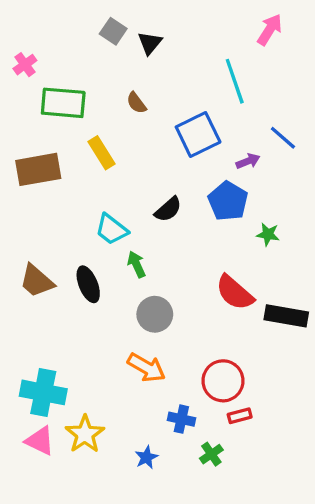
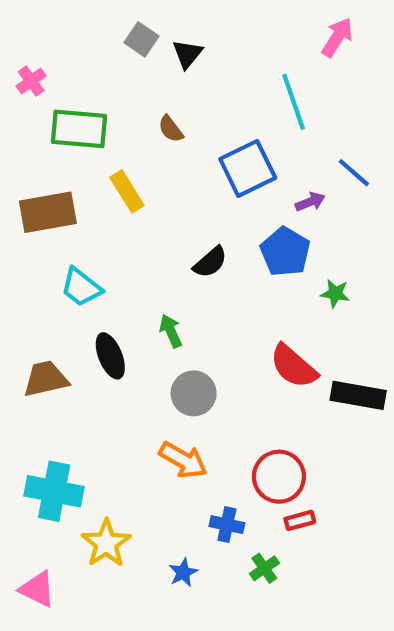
cyan trapezoid: (111, 229) -> (81, 287), moved
brown trapezoid: (37, 281) -> (46, 379), moved, turned 126
pink triangle: (40, 441) -> (37, 589), moved

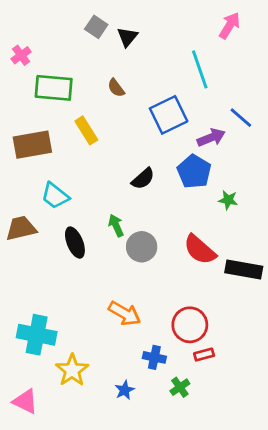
purple arrow: (310, 202) -> (211, 138), size x1.4
brown trapezoid: (46, 379) -> (21, 228), moved
gray circle: (194, 393) -> (142, 247), moved

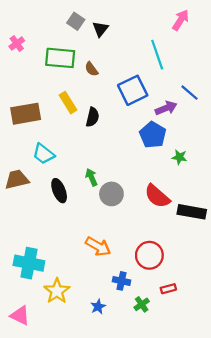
green rectangle: (54, 88) -> (60, 58), moved
black semicircle: (143, 179) -> (93, 117), moved, turned -36
red rectangle: (204, 355) -> (168, 289), moved

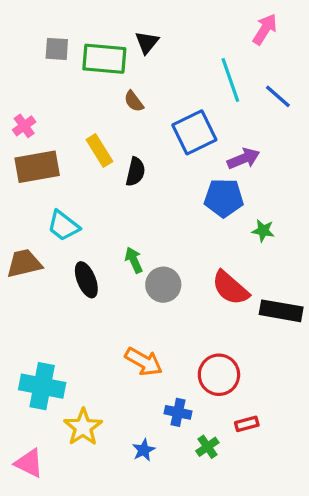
gray square: (76, 21) -> (57, 49), moved, turned -30
pink cross: (17, 43) -> (24, 126), moved
green rectangle: (60, 58) -> (104, 59), moved
blue line: (190, 93) -> (278, 96), moved
blue pentagon: (153, 135) -> (224, 198), turned -30

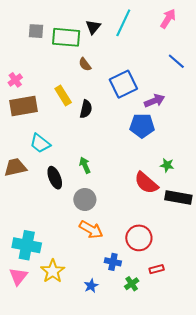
cyan line: (230, 80) -> (123, 23), moved, turned 44
green star: (263, 231) -> (167, 165), moved
gray circle: (163, 285) -> (85, 199), moved
pink triangle: (29, 463) -> (18, 276), moved, turned 42

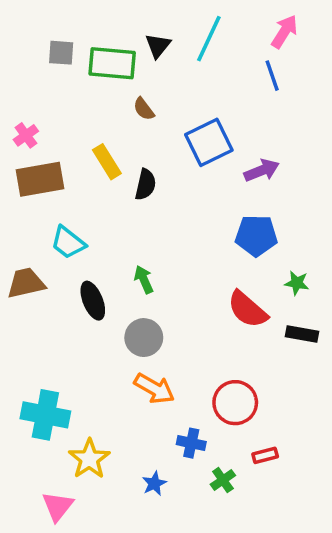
blue line: (176, 61) -> (272, 76), moved, turned 30
blue pentagon: (142, 126) -> (256, 236), moved
green star: (167, 165) -> (297, 283), moved
black rectangle: (178, 197) -> (302, 334), size x0.7
pink triangle: (18, 276) -> (58, 506), moved

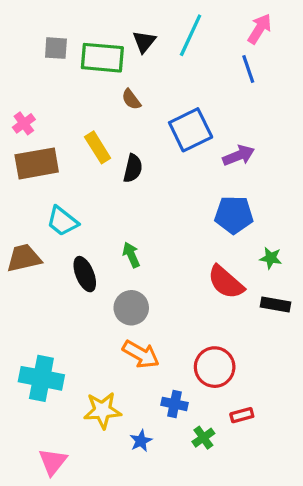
yellow star: (89, 459) -> (102, 410), moved, turned 30

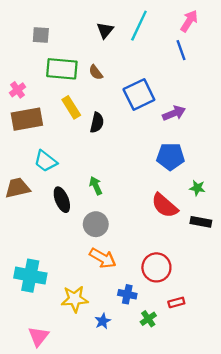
green rectangle: (102, 58) -> (62, 69), moved

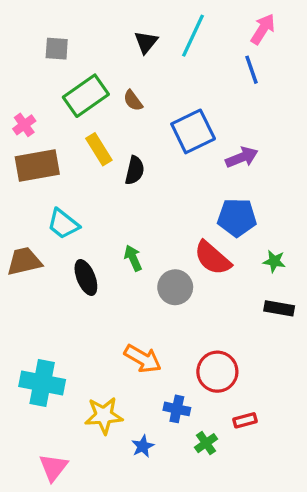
green rectangle: (62, 69) -> (86, 96), turned -40
red semicircle: (165, 206) -> (213, 258), moved
gray circle: (96, 224) -> (175, 287), moved

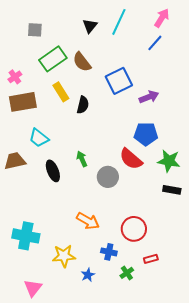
blue line: (251, 70) -> (155, 43), turned 60
brown semicircle: (133, 101) -> (82, 62), size x1.5
green star: (274, 261) -> (169, 161), size x1.6

